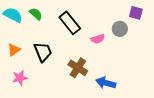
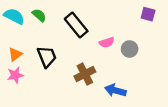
gray circle: (120, 29) -> (130, 49), moved
brown cross: (78, 68) -> (85, 74), turned 30
pink star: (20, 78) -> (15, 75), moved

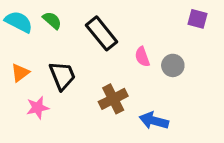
pink semicircle: (107, 42) -> (142, 57), turned 88
pink star: (15, 75) -> (38, 108), moved

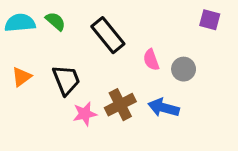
cyan semicircle: (19, 22) -> (20, 23), turned -32
pink star: (38, 108) -> (85, 114), moved
blue arrow: (154, 121) -> (163, 108), moved

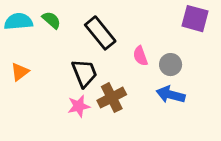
purple square: (210, 20) -> (195, 19), size x1.4
black trapezoid: (66, 80) -> (84, 73), moved
blue arrow: (163, 108) -> (171, 95), moved

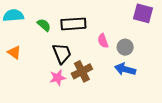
green semicircle: (51, 20) -> (44, 25), moved
black rectangle: (100, 33) -> (73, 24), turned -55
orange triangle: (20, 72) -> (14, 52), turned -48

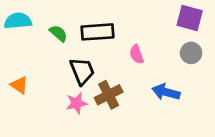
gray circle: (125, 47) -> (191, 53), moved
orange triangle: (14, 52) -> (19, 85), moved

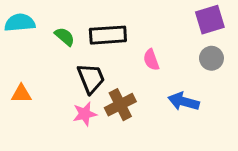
purple square: (190, 18) -> (210, 20), turned -32
orange triangle: (19, 85) -> (21, 94), turned -36

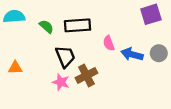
gray circle: (211, 58) -> (159, 53), moved
blue arrow: (184, 102) -> (132, 54), moved
pink star: (85, 114) -> (61, 82), turned 30

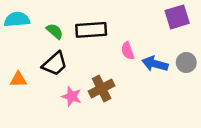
black trapezoid: (65, 57) -> (55, 64), moved, turned 70

